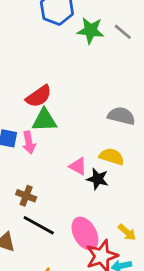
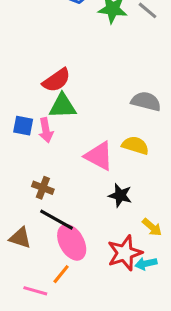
pink triangle: (78, 166) -> (99, 156), size x1.5
black star: (98, 179) -> (120, 195), moved
pink ellipse: (85, 234) -> (72, 242), moved

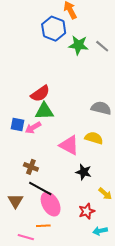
pink arrow: (46, 130) -> (33, 128), turned 70
brown triangle: (20, 238) -> (15, 201), turned 42
red star: (125, 253) -> (87, 211), size x0.7
cyan arrow: (146, 264) -> (100, 231), moved
orange line: (61, 274) -> (43, 226), turned 48

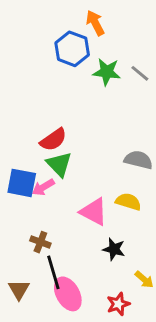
green triangle: (44, 111) -> (59, 164), turned 48
blue square: (18, 125) -> (22, 183), size x1.5
black line: (40, 189) -> (53, 272), turned 45

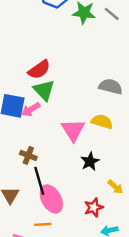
pink triangle: (94, 212) -> (73, 130), turned 30
black star: (114, 249) -> (90, 161), turned 30

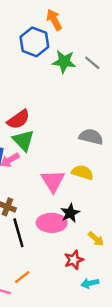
pink ellipse: (51, 199) -> (52, 223), moved, turned -60
orange line: (43, 224) -> (22, 277), turned -35

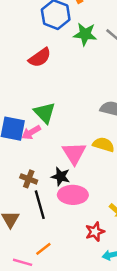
red semicircle: (18, 119) -> (40, 58), moved
black star: (70, 213) -> (61, 176), moved, turned -30

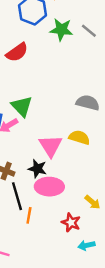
red star: (95, 232) -> (71, 223), turned -30
orange line: (43, 249) -> (29, 215), moved, turned -42

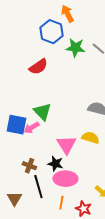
orange line: (29, 215) -> (61, 203), moved

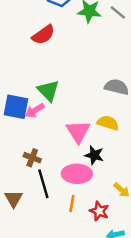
black star: (55, 164) -> (94, 155), moved

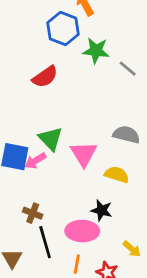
gray line: (118, 12) -> (128, 69), moved
pink triangle: (78, 132) -> (84, 154), moved

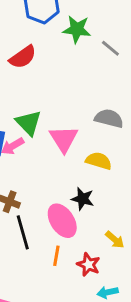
pink ellipse: (82, 231) -> (62, 221), turned 56

